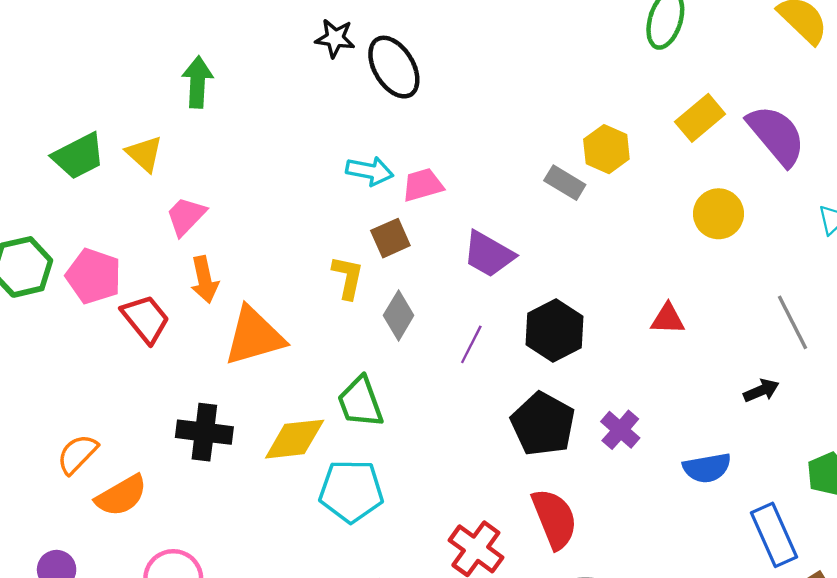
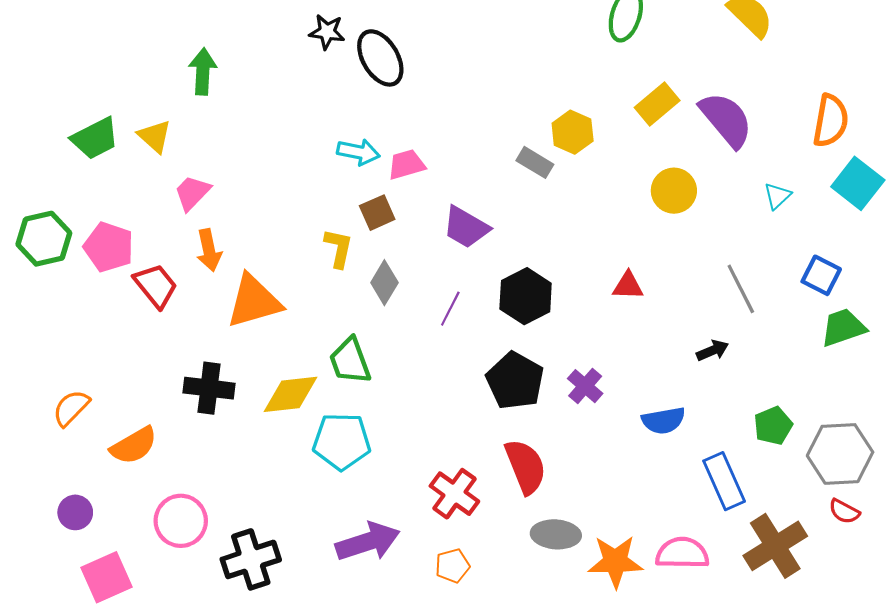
orange semicircle: (77, 454) -> (71, 408), moved

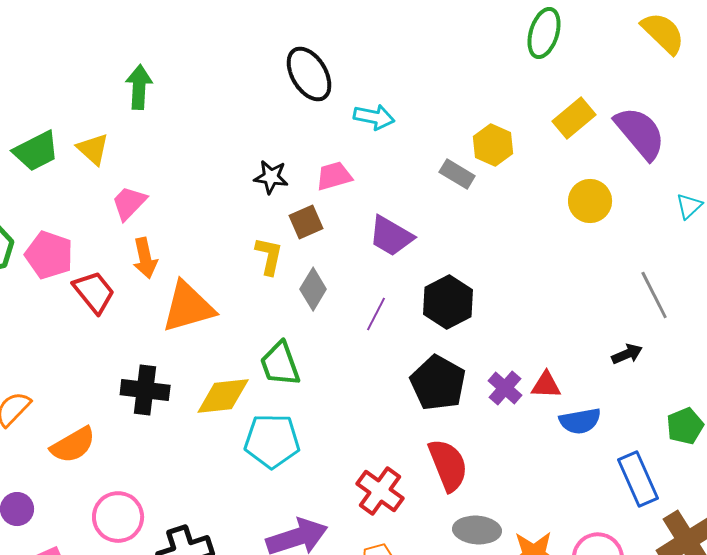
black star: (327, 32) -> (271, 177), moved
cyan arrow: (358, 152) -> (374, 117), moved
red triangle: (628, 286) -> (546, 385), moved

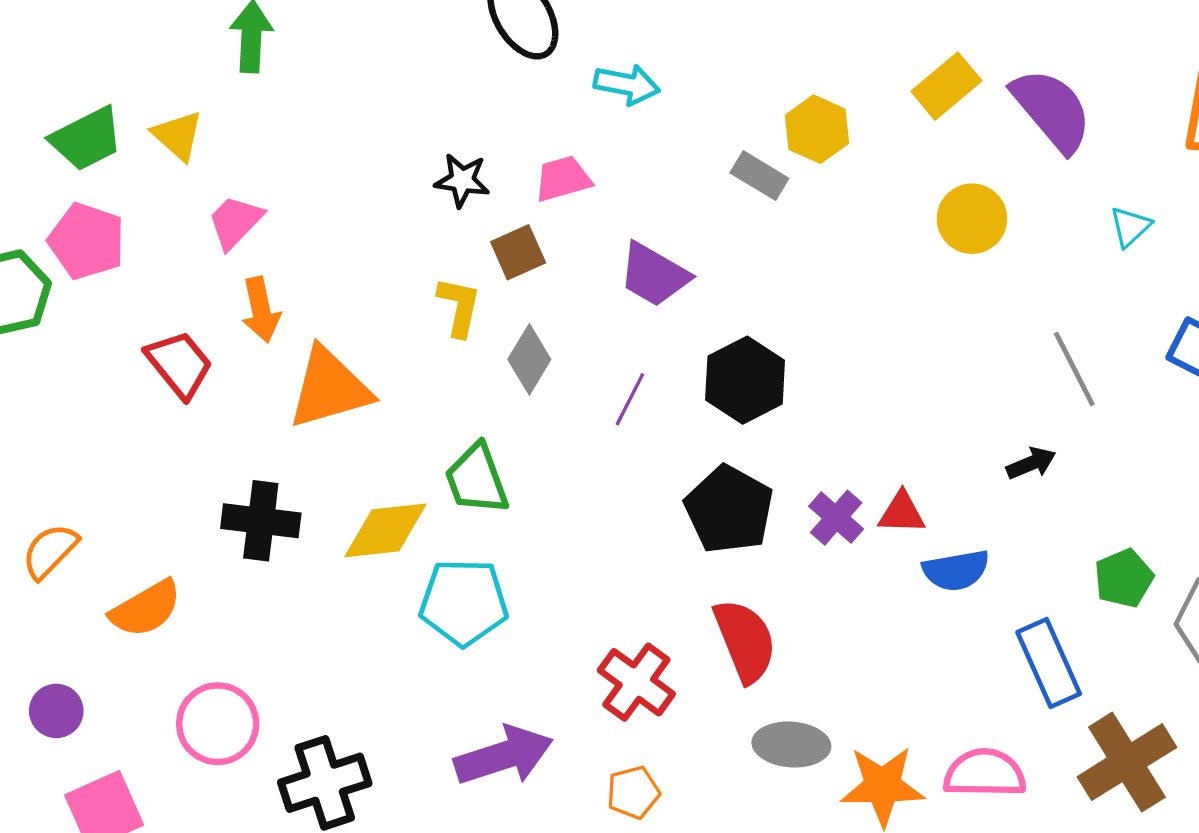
pink pentagon: (49, 255) -> (87, 241), moved

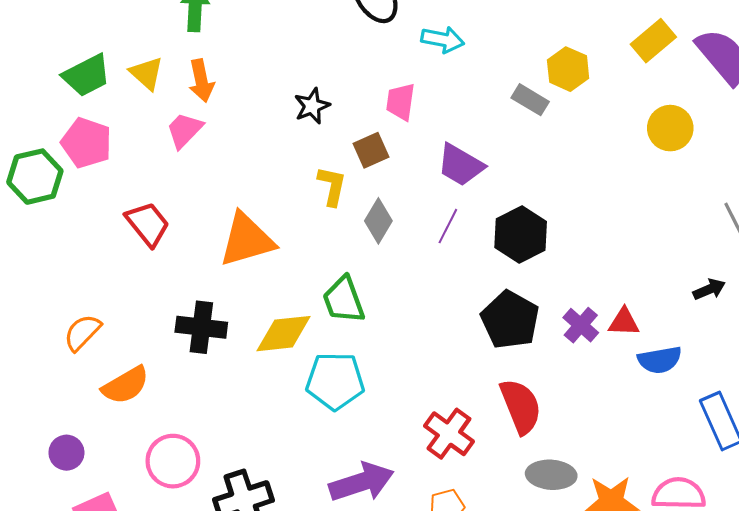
pink trapezoid: (563, 179) -> (400, 102), turned -66
black star: (462, 180) -> (312, 106), moved, turned -30
orange arrow: (261, 310) -> (201, 81), moved
purple line: (630, 399) -> (448, 226), moved
orange semicircle: (50, 551) -> (82, 333), moved

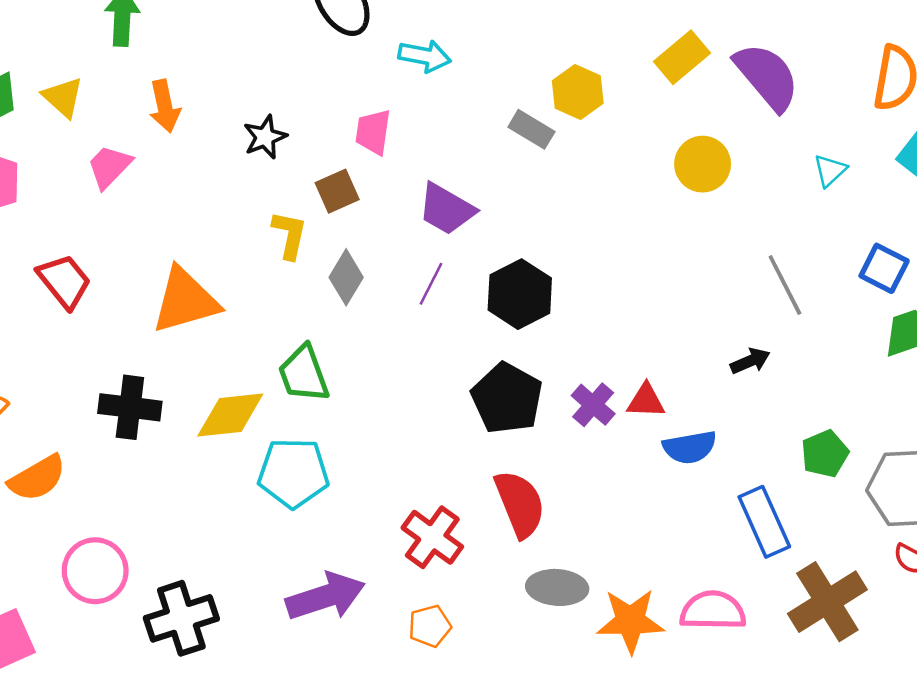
orange arrow: (201, 81) -> (165, 106), moved

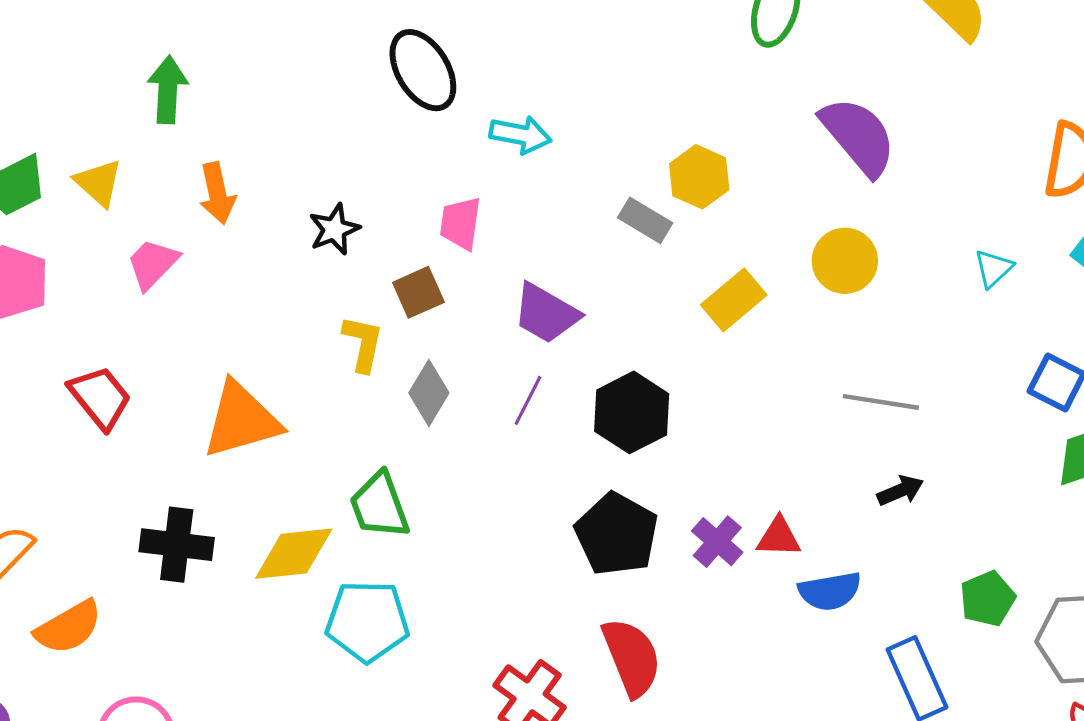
yellow rectangle: (682, 57) -> (734, 300), moved
purple semicircle: (767, 77) -> (858, 136), moved
gray line: (785, 285) -> (881, 402), moved, turned -54

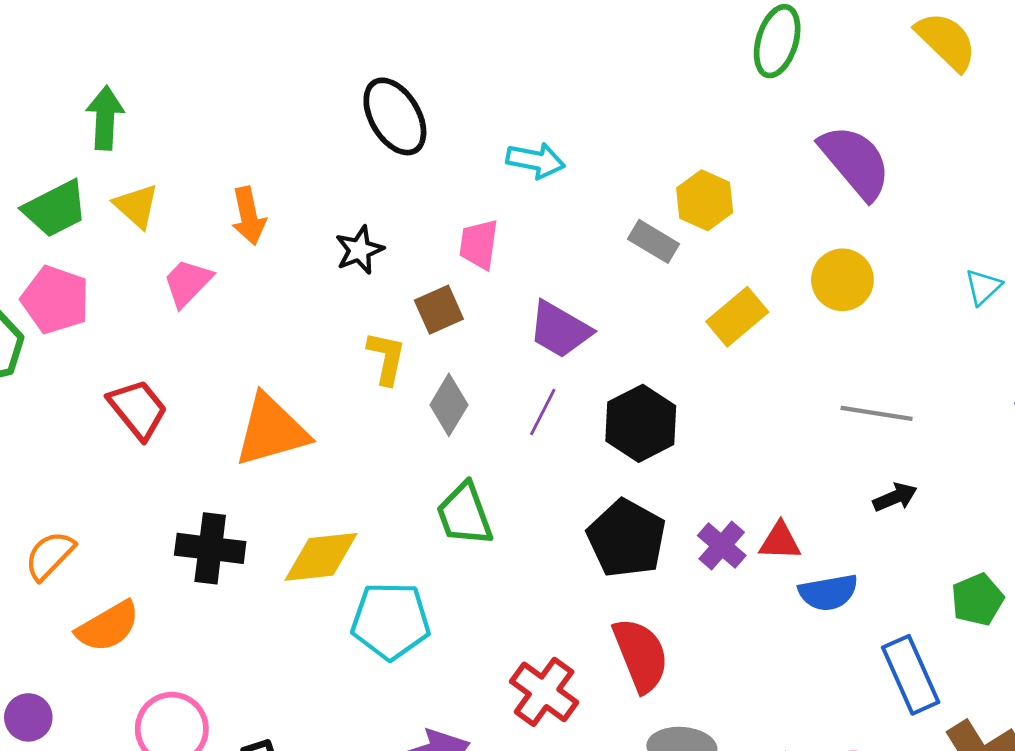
black ellipse: (423, 70) -> (395, 116), moved
green arrow: (168, 90) -> (105, 118), moved
green trapezoid: (379, 506) -> (465, 514), moved

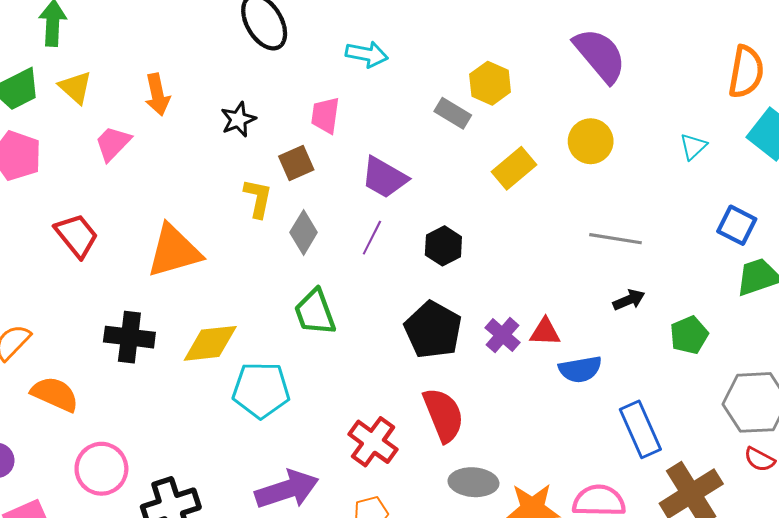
black hexagon: (641, 423) -> (443, 246), size x0.7
green pentagon: (977, 600) -> (689, 335), moved
orange semicircle: (108, 626) -> (55, 394), turned -126

